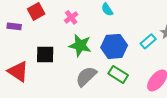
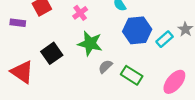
blue hexagon: (114, 46) -> (137, 30), moved
black square: (45, 54) -> (52, 53), turned -36
gray semicircle: (86, 76) -> (105, 67), moved, size x0.6

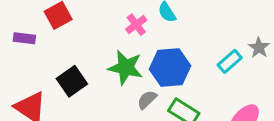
pink cross: (80, 13) -> (136, 25), moved
blue hexagon: (137, 30) -> (170, 67), moved

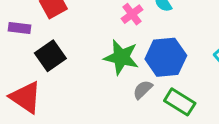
black square: (72, 81) -> (50, 56), moved

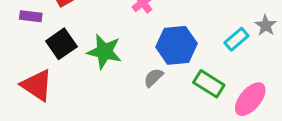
green star: (121, 57) -> (104, 52), moved
green rectangle: (180, 102) -> (209, 84), moved

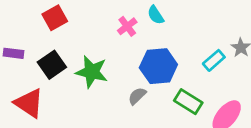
purple rectangle: (31, 16) -> (14, 53), moved

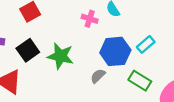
pink cross: (127, 26) -> (90, 19), turned -35
cyan rectangle: (214, 60) -> (146, 44), moved

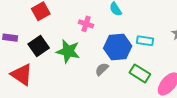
pink cross: (90, 19) -> (86, 24), moved
cyan rectangle: (146, 44) -> (145, 41), turned 49

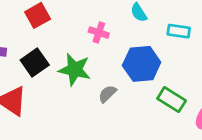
cyan rectangle: (145, 41) -> (179, 31), moved
gray semicircle: (102, 69) -> (107, 94), moved

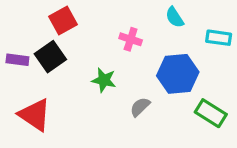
black square: (35, 62) -> (50, 57), moved
green star: (75, 70) -> (104, 80), size x0.7

